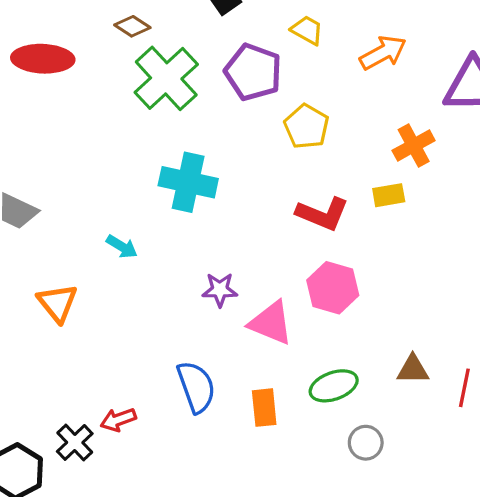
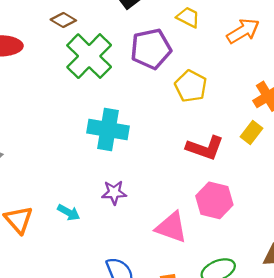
purple pentagon: (253, 72) -> (151, 49), turned -30
yellow rectangle: (389, 195) -> (252, 133), turned -40
cyan arrow: (122, 247) -> (69, 213), moved
purple star: (220, 290) -> (114, 193), moved

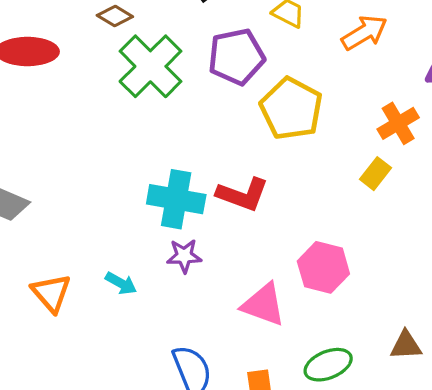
yellow pentagon: (191, 86) -> (291, 109), size x1.4
cyan cross: (108, 130) -> (176, 199), moved
red L-shape: (205, 148) -> (243, 194), moved

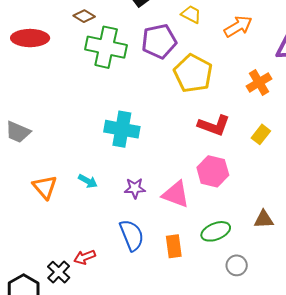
green cross: (150, 66) -> (106, 47), turned -33
yellow rectangle: (375, 174) -> (261, 134), moved
red L-shape: (243, 194) -> (214, 125), moved
purple star: (184, 256) -> (135, 188), moved

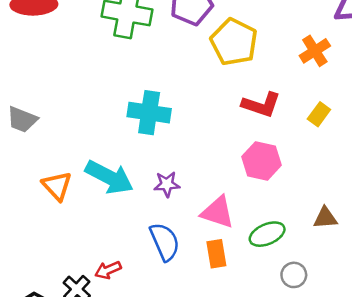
cyan arrow: (88, 181) -> (109, 177), size x2.0
pink triangle: (176, 194) -> (218, 212), moved

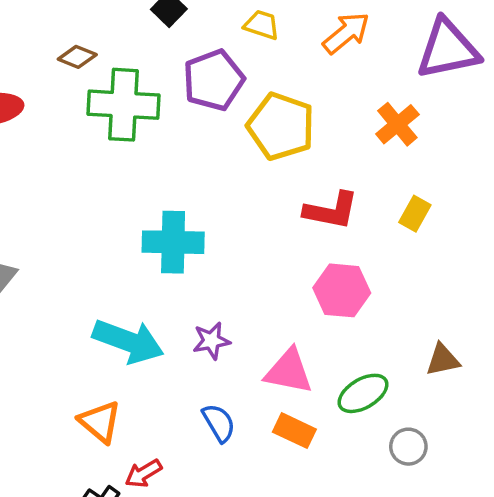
orange triangle: (57, 186) -> (100, 422), moved
blue semicircle: (165, 242) -> (219, 423), size x0.7
orange rectangle: (216, 254) -> (294, 431), turned -48

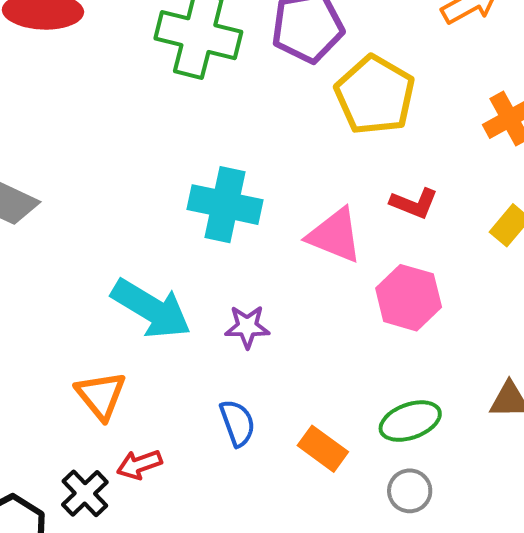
red L-shape: (331, 211) -> (414, 203), size x0.7
pink triangle: (289, 371) -> (335, 235), moved
gray circle: (408, 447) -> (410, 491), moved

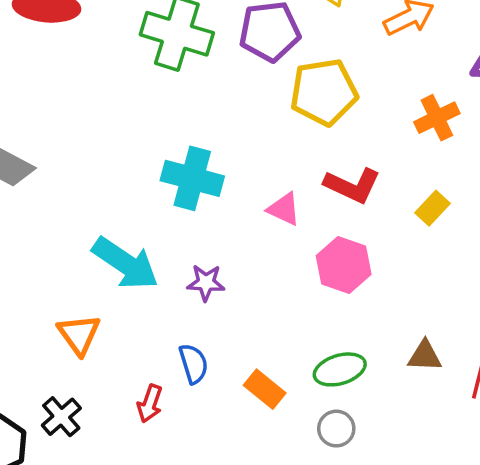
yellow pentagon: (375, 95) -> (324, 92), turned 30
red L-shape: (414, 203) -> (352, 185), size x1.4
pink triangle: (335, 235) -> (284, 209), size x0.7
red arrow: (139, 465) -> (150, 404), moved, turned -54

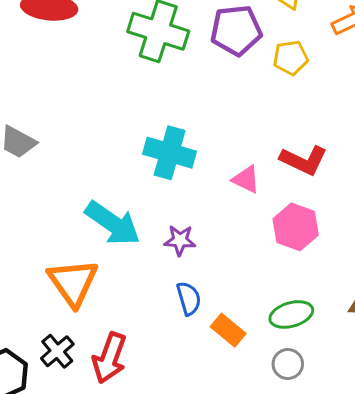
yellow pentagon: (324, 92) -> (291, 58), moved, size x0.6
orange triangle: (79, 334) -> (73, 282), size x1.4
blue semicircle: (193, 364) -> (189, 298), moved
red arrow: (150, 404) -> (109, 358), moved, size x1.6

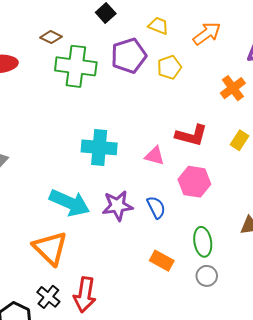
purple star: (180, 240) -> (117, 206), size x1.4
blue semicircle: (189, 298) -> (156, 207), moved
green ellipse: (291, 314) -> (203, 242), turned -72

